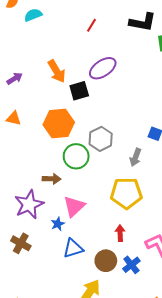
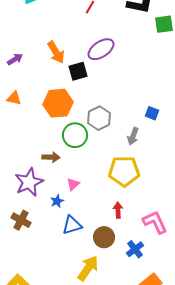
pink triangle: (74, 206) -> (73, 184), size x0.6
blue cross: (131, 265) -> (135, 249), moved

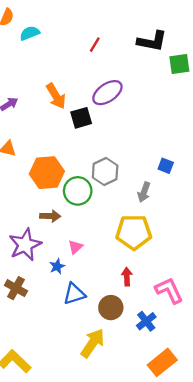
orange hexagon: (58, 103) -> (47, 173), moved

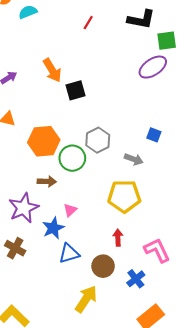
purple ellipse: (107, 93) -> (153, 67), moved
gray arrow: (144, 192) -> (134, 159), turned -90
blue star: (57, 266) -> (53, 228), size x1.5

